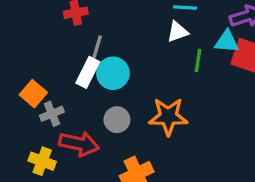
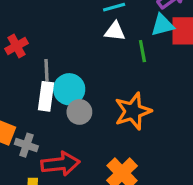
white triangle: (178, 32) -> (115, 31), turned 45
gray cross: (52, 114) -> (26, 145), turned -30
gray circle: (117, 120) -> (79, 112), moved

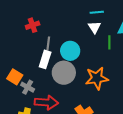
white triangle: (115, 31) -> (95, 27), turned 40
cyan circle: (69, 89) -> (70, 51), moved
gray circle: (79, 112) -> (64, 73), size x1.5

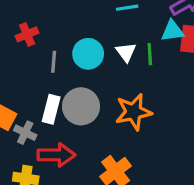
white triangle: (95, 27) -> (126, 52), moved
cyan circle: (70, 51) -> (88, 54), moved
white rectangle: (45, 59) -> (51, 109), moved

